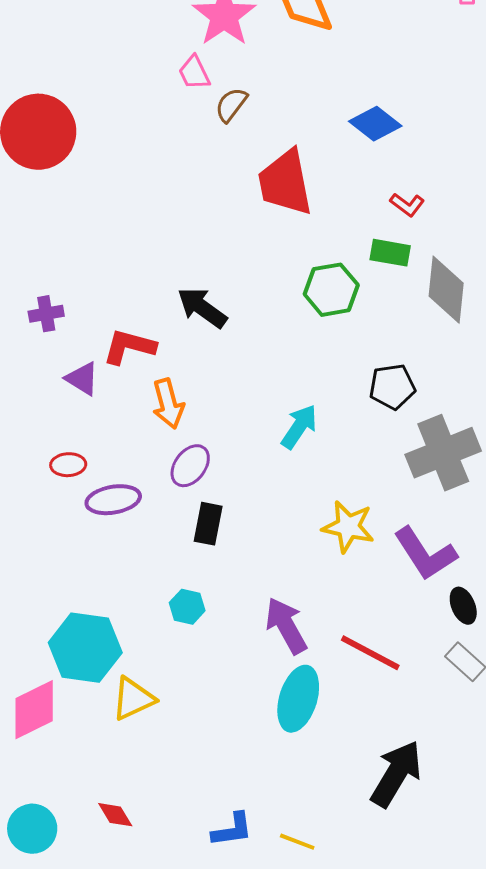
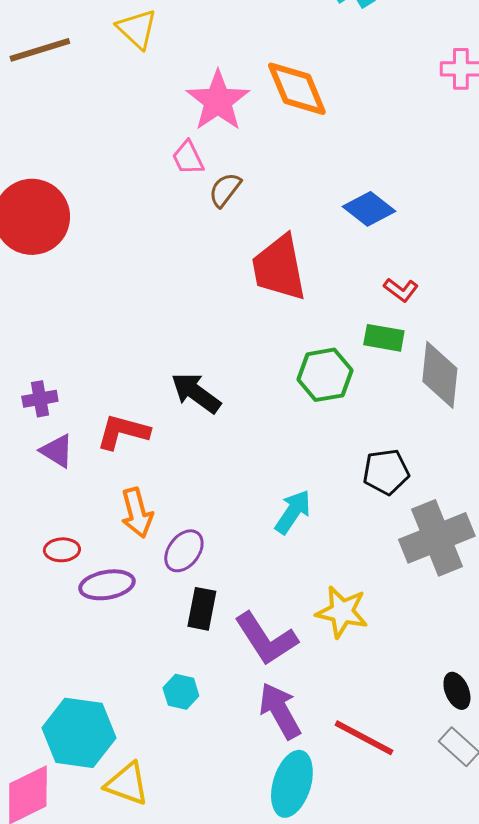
purple triangle: (82, 379) -> (57, 451), moved
orange arrow: (168, 404) -> (137, 513), moved
purple L-shape: (425, 554) -> (266, 639), moved
yellow triangle: (133, 699) -> (127, 784), turned 45

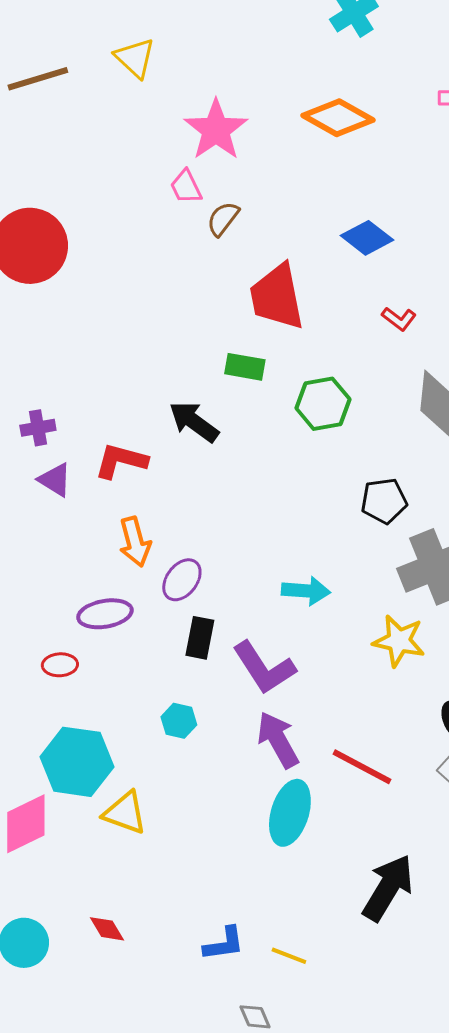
orange diamond: (297, 89) -> (338, 118), moved, turned -38
green rectangle: (384, 338) -> (245, 367), moved
cyan arrow: (293, 512) -> (306, 591), moved, turned 60
red ellipse: (62, 550) -> (60, 665), moved
yellow star: (342, 612) -> (399, 641), moved

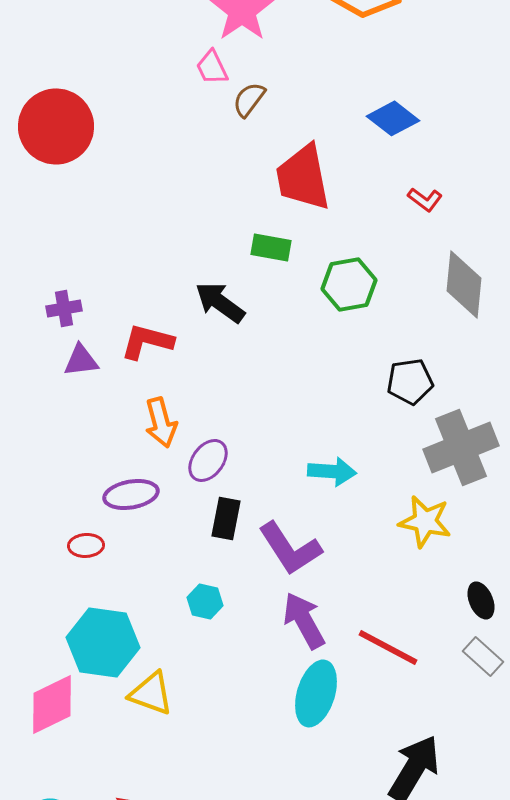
purple triangle: (55, 480) -> (81, 360), turned -39

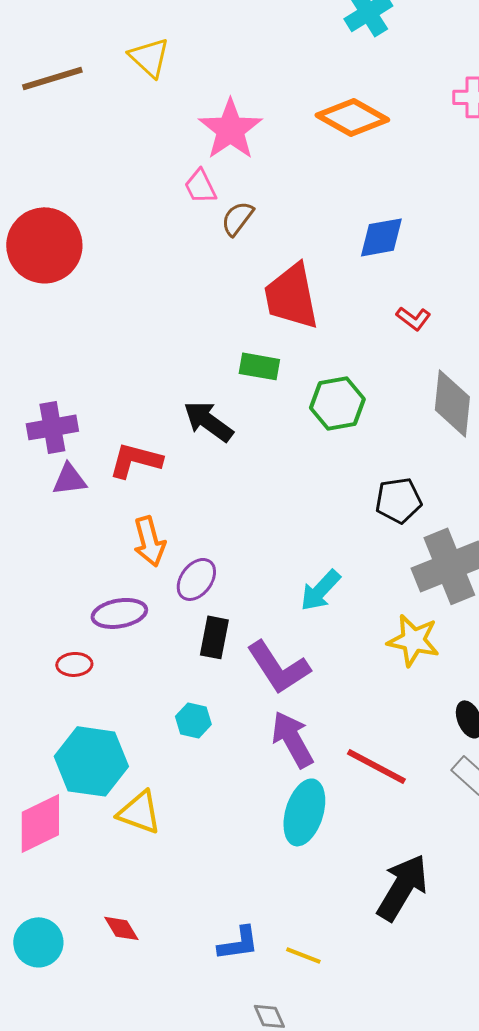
blue diamond: (393, 118) -> (381, 237), turned -48
purple cross: (64, 308) -> (52, 427), size x1.4
cyan arrow: (332, 471) -> (320, 590), turned 129

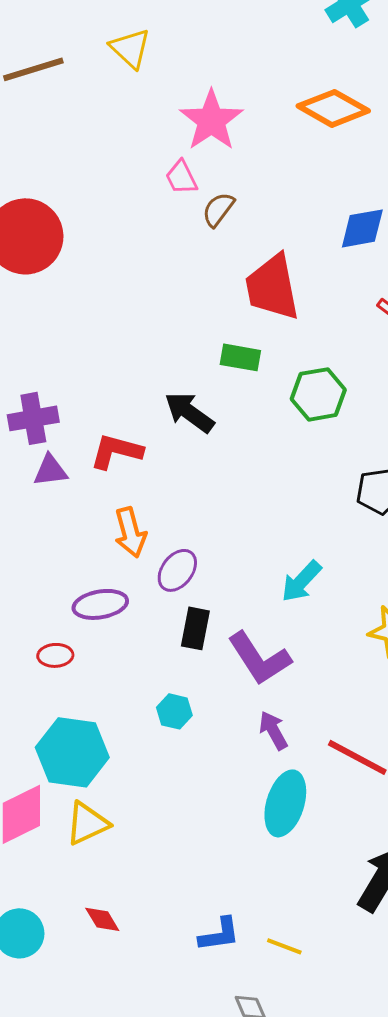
purple arrow: (292, 739) -> (273, 730), size x0.7
yellow triangle: (139, 812) -> (87, 823), moved, turned -45

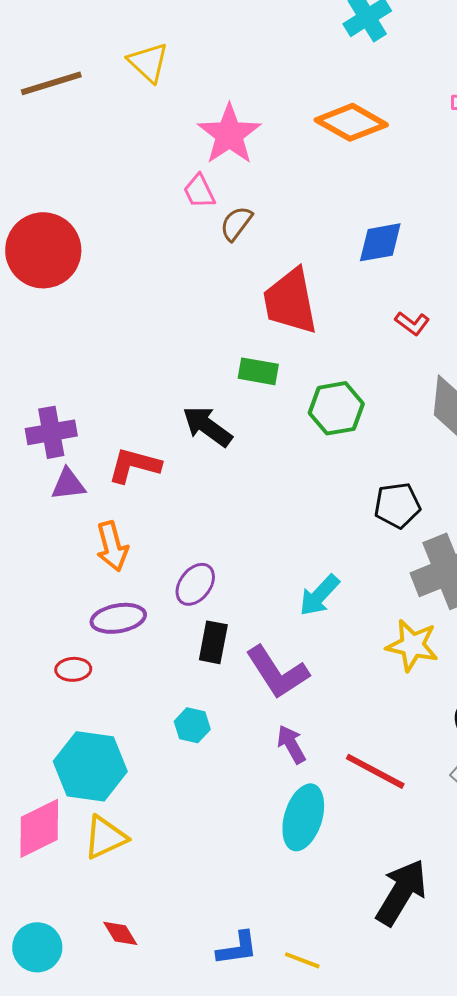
orange arrow: (130, 532) -> (112, 546), moved

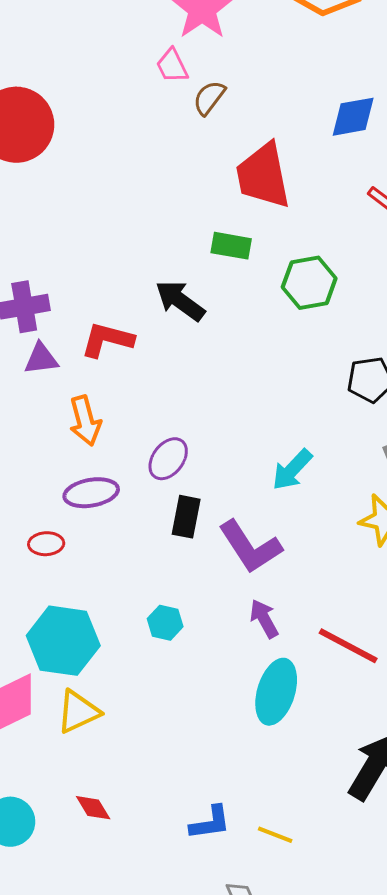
cyan hexagon: (192, 725) -> (165, 623), moved

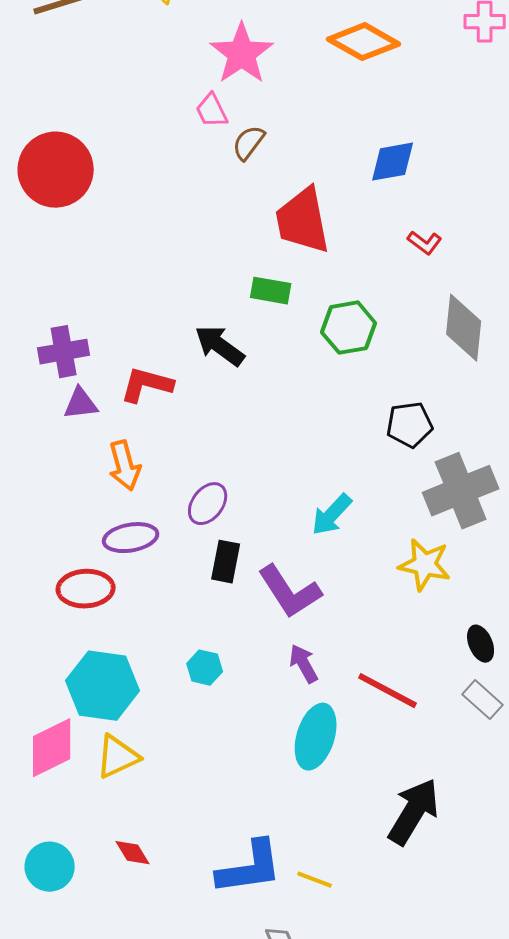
red ellipse: (46, 544) -> (86, 589), size x1.6
blue L-shape: (210, 823) -> (250, 868), size x1.6

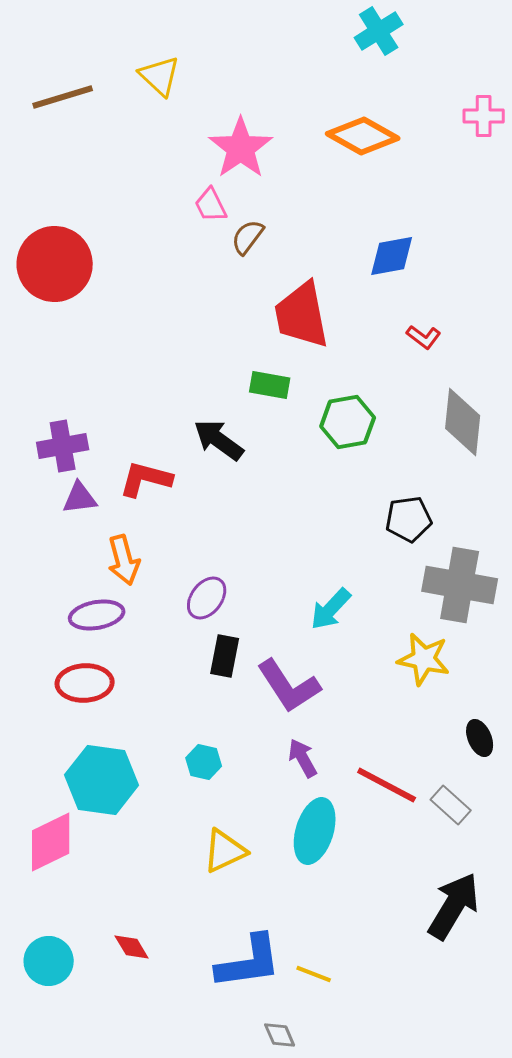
gray cross: (461, 491) -> (460, 585), turned 32
purple ellipse: (131, 538) -> (97, 615), moved
gray rectangle: (483, 700) -> (451, 805), moved
yellow triangle: (118, 757) -> (225, 851), moved
black arrow: (414, 812) -> (454, 906), moved

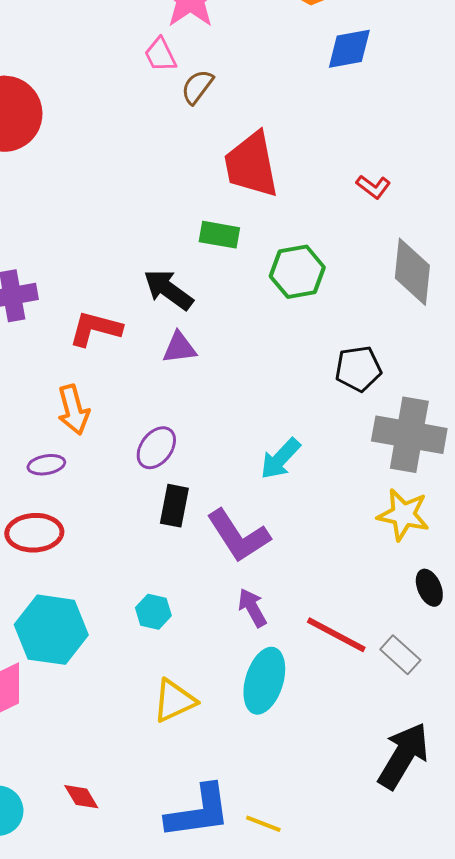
blue diamond: (392, 256) -> (349, 49), moved
purple triangle: (80, 498) -> (179, 348), moved
purple ellipse: (97, 615) -> (46, 465), size x0.7
yellow star: (424, 659) -> (403, 515), moved

